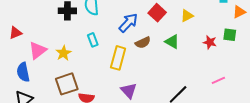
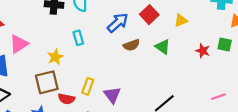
yellow star: (63, 53) -> (55, 57), moved
yellow rectangle: (118, 58) -> (88, 86), moved, size x0.7
pink line: (218, 80) -> (218, 97), moved

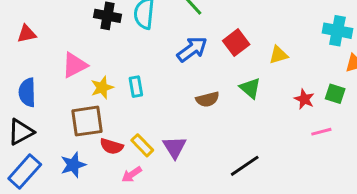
cyan rectangle: (78, 38) -> (136, 87), moved
pink triangle: (19, 44) -> (75, 65), moved
brown semicircle: (131, 45) -> (207, 99), moved
yellow rectangle: (88, 86) -> (142, 145), moved, turned -70
pink line: (218, 97) -> (321, 132), moved

